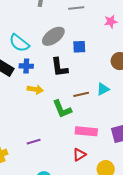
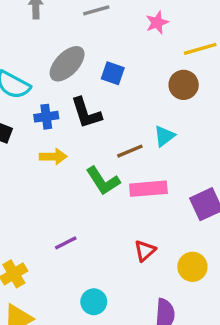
blue square: (79, 47) -> (113, 73), turned 32
blue cross: (26, 66) -> (46, 117), moved
pink rectangle: (86, 131) -> (148, 189), moved

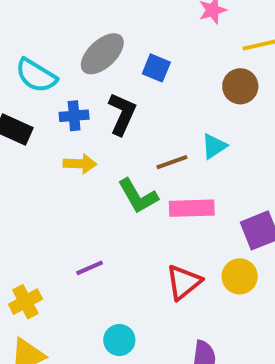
black L-shape: (86, 113) -> (122, 114), turned -141
red triangle: (145, 251) -> (184, 282), size x1.4
yellow circle: (192, 267) -> (240, 276), moved

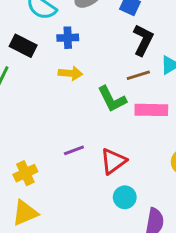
black L-shape: (122, 114) -> (143, 40), moved
red triangle: (184, 282) -> (113, 161), moved
cyan circle: (119, 340) -> (125, 197), moved

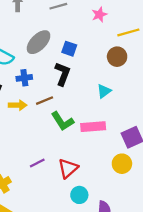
black L-shape: (143, 40) -> (63, 74), moved
yellow arrow: (70, 73) -> (18, 105), moved
brown line: (138, 75) -> (45, 101), moved

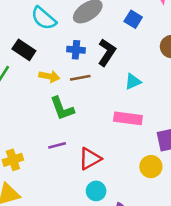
blue square: (69, 49) -> (133, 19), moved
blue cross: (24, 78) -> (76, 50), moved
cyan triangle: (104, 91) -> (133, 82), moved
green L-shape: (62, 121) -> (62, 108), moved

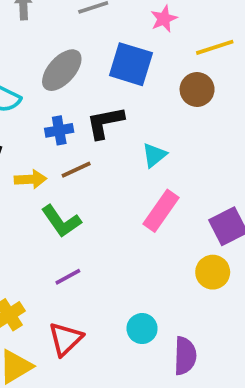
blue square: (133, 19) -> (131, 64), size x1.6
black L-shape: (107, 52) -> (105, 123), turned -120
pink rectangle: (128, 118) -> (161, 211), turned -48
red triangle: (90, 159) -> (65, 339), moved

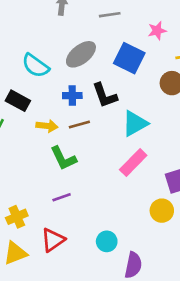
black L-shape: (105, 123) -> (105, 95), turned -108
cyan triangle: (154, 155) -> (135, 123), size x1.5

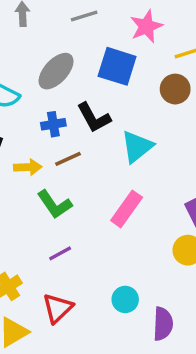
pink star: (157, 31) -> (146, 26), size x1.4
pink rectangle: (133, 162) -> (127, 209), moved

